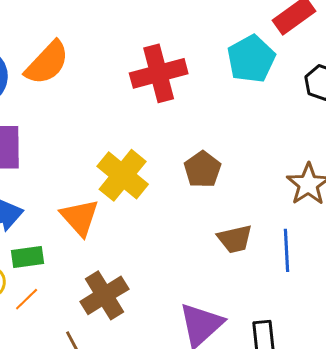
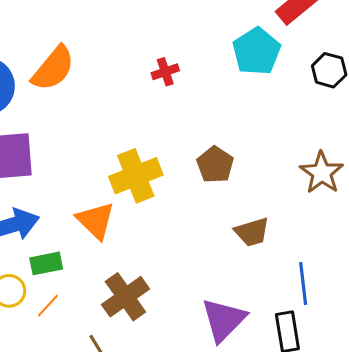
red cross: (159, 73) -> (165, 72), size x0.5
yellow cross: (123, 175) -> (136, 176), turned 33
blue line: (286, 250) -> (303, 284), moved

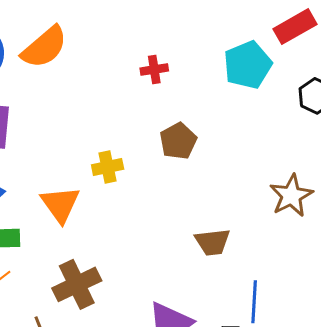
brown pentagon: (215, 165) -> (178, 141), moved
yellow cross: (136, 176) -> (108, 167), size x0.6

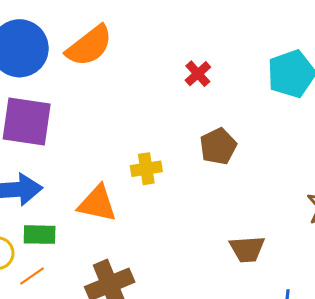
red cross: (154, 70) -> (198, 74), turned -36
orange triangle: (60, 204) -> (97, 204), turned -45

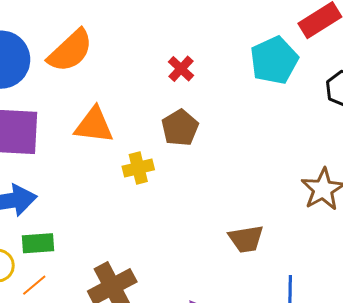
brown pentagon: (218, 146) -> (180, 128), moved
orange triangle: (97, 204) -> (94, 125), moved

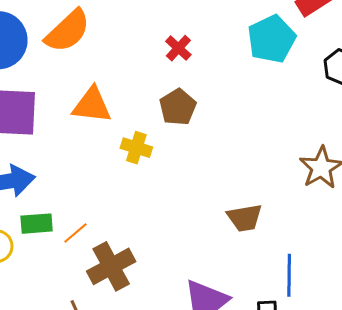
yellow cross: (138, 168) -> (136, 148), turned 32
orange line: (34, 285) -> (75, 233), moved

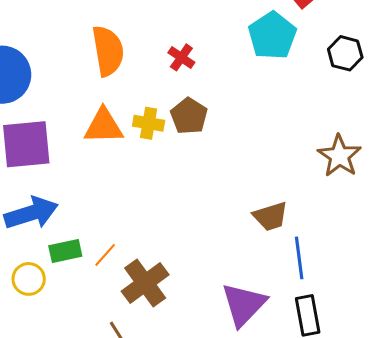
orange semicircle: (68, 31) -> (108, 51), moved, turned -48
yellow cross: (136, 148) -> (149, 123), moved
blue line: (289, 275) -> (299, 258), moved

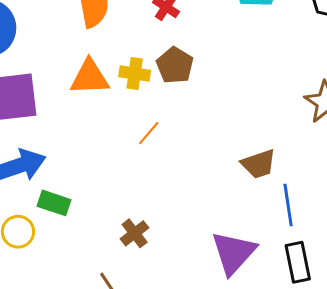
green rectangle: (65, 251) -> (54, 203), turned 32
orange line: (105, 255) -> (149, 133), moved
brown cross: (145, 283) -> (135, 233), size x0.6

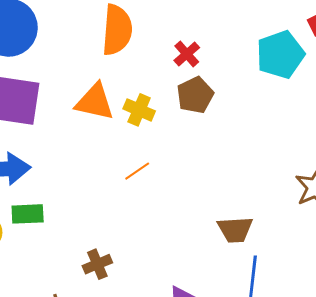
brown pentagon: (175, 65) -> (195, 95), moved
green rectangle: (54, 203) -> (28, 214), turned -36

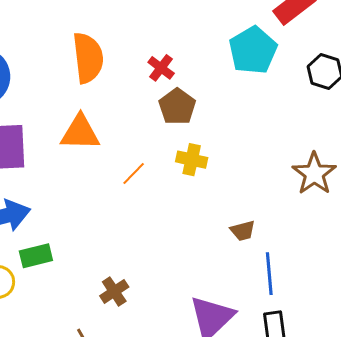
yellow cross: (139, 110) -> (192, 160), moved
orange line: (137, 171) -> (134, 173), moved
brown trapezoid: (235, 230) -> (243, 231), size x0.7

